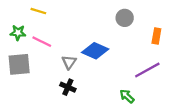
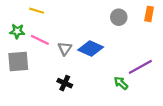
orange rectangle: (156, 36) -> (149, 14), moved
gray triangle: (69, 62) -> (65, 49), moved
green arrow: (127, 96) -> (121, 83), moved

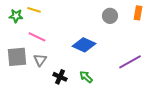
green star: (17, 31) -> (16, 16), moved
gray triangle: (65, 49) -> (40, 60), moved
green arrow: (121, 83) -> (86, 77), moved

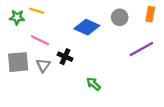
blue diamond: (84, 45) -> (87, 27), moved
purple line: (130, 62) -> (141, 49), moved
black cross: (60, 77) -> (65, 57), moved

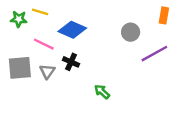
gray circle: (120, 17) -> (131, 32), moved
blue diamond: (87, 27) -> (72, 30), moved

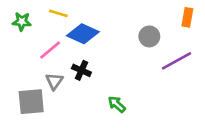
yellow line: (40, 12) -> (58, 13), moved
pink line: (44, 44) -> (50, 50), turned -66
gray square: (20, 68) -> (31, 102), moved

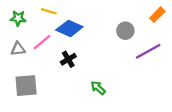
orange rectangle: (187, 17) -> (157, 15), turned 35
black cross: (81, 70) -> (68, 59), turned 35
gray triangle: (54, 81) -> (18, 49), moved, turned 49

